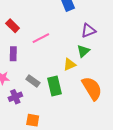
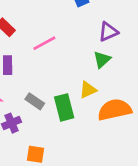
yellow triangle: (70, 64) -> (88, 90), moved
orange semicircle: (92, 88) -> (115, 110), turned -70

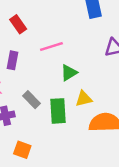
green triangle: (102, 60) -> (69, 73), moved

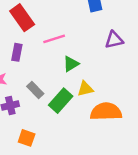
red rectangle: (18, 24) -> (22, 18), size x1.5
green rectangle: (58, 111) -> (61, 101), turned 45

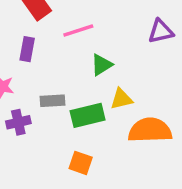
gray rectangle: (35, 90) -> (53, 101), turned -49
green rectangle: (61, 101) -> (88, 115), turned 35
orange square: (27, 138) -> (81, 163), moved

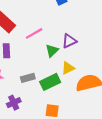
purple triangle: (161, 31) -> (69, 41), moved
purple cross: (18, 122) -> (14, 103), moved

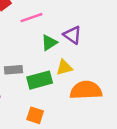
purple triangle: (69, 41) -> (72, 35), turned 49

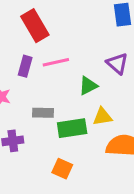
pink line: (32, 18) -> (56, 62), moved
purple triangle: (72, 35) -> (117, 63), moved

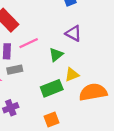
gray rectangle: (43, 113) -> (15, 70), moved
orange square: (62, 169) -> (52, 119), turned -32

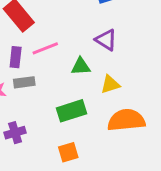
green triangle: (56, 55) -> (81, 66), turned 32
yellow triangle: (72, 75) -> (110, 84), moved

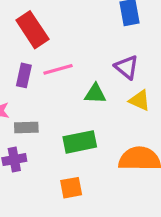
gray rectangle: (24, 82) -> (26, 128), moved
yellow triangle: (110, 84) -> (140, 100), moved, turned 36

